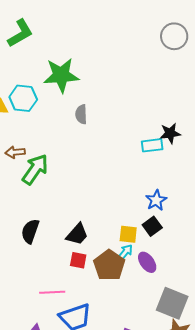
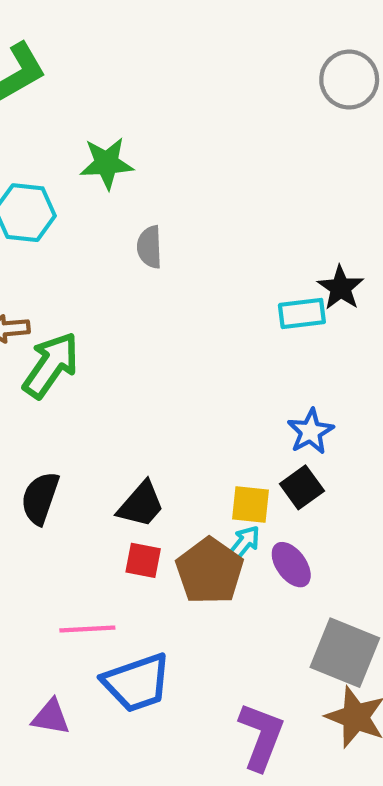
green star: (61, 75) -> (107, 163), size x0.7
black star: (170, 133) -> (341, 288), turned -30

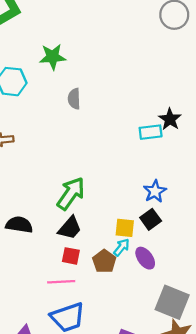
green arrow: (51, 365) -> (71, 193), moved
black semicircle: (40, 498) -> (19, 225), turned 80
brown pentagon: (210, 571) -> (104, 261), size x0.7
pink line: (87, 629) -> (61, 282), moved

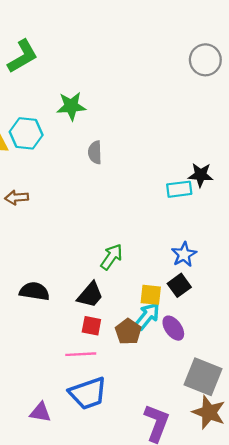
black star: (170, 119) -> (201, 175), turned -30
green arrow: (71, 193) -> (112, 257), moved, size x0.7
cyan arrow: (121, 247) -> (147, 316), size x1.4

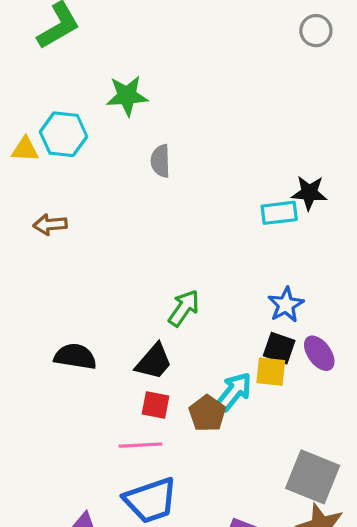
gray circle: (205, 60) -> (316, 31), size x0.7
black square: (179, 285) -> (279, 348), turned -35
yellow square: (151, 295) -> (271, 372), moved
purple ellipse: (173, 328) -> (319, 353), moved

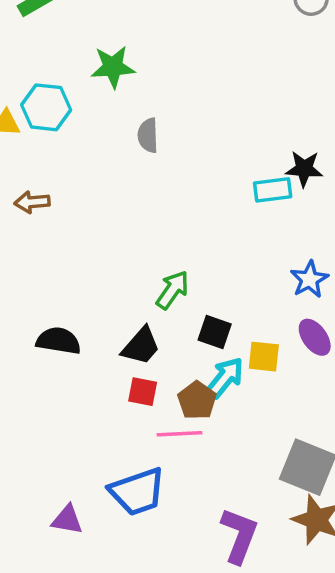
blue star: (286, 305) -> (309, 279), moved
black square: (279, 348) -> (215, 332), moved
pink line: (140, 445) -> (180, 434), moved

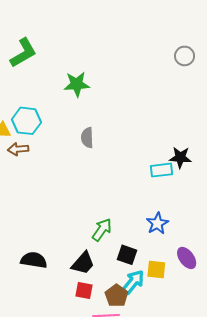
green star: (113, 67) -> (77, 84), moved
brown arrow: (32, 202) -> (18, 149), moved
blue star: (309, 279) -> (157, 223), moved

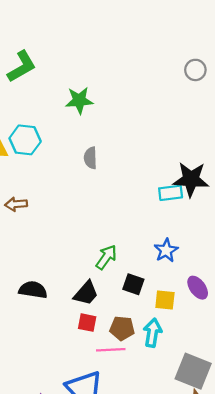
brown arrow: (18, 149) -> (16, 204), moved
black star: (180, 157) -> (191, 179), size x1.5
cyan arrow: (133, 282) -> (153, 333), moved, turned -30
brown pentagon: (116, 296) -> (122, 328), turned -30

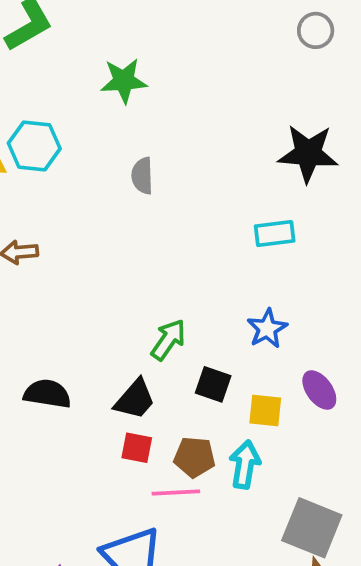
black star: (191, 179) -> (308, 153), moved

